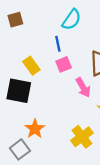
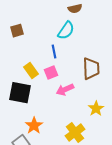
pink square: (64, 64) -> (51, 73), moved
pink arrow: (83, 87) -> (65, 90), moved, turned 96

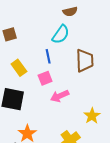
brown trapezoid: (91, 69) -> (85, 61), moved
yellow rectangle: (31, 71) -> (19, 68), moved

